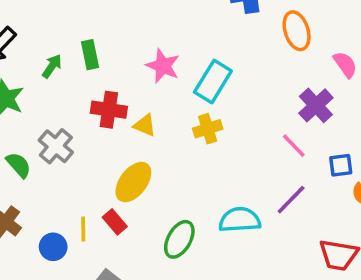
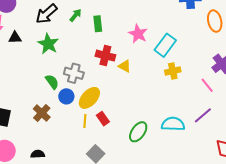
green arrow: (52, 66) -> (76, 15), moved
yellow cross: (208, 129) -> (173, 71), moved
gray cross: (56, 146) -> (74, 73), turned -30
yellow ellipse: (133, 182) -> (89, 98), moved
blue circle: (53, 247) -> (66, 96), moved

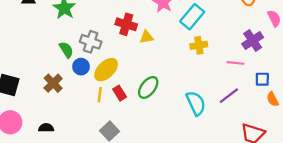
yellow triangle: (125, 66) -> (147, 37), turned -40
pink line: (207, 85) -> (235, 63), turned -49
cyan semicircle: (173, 124) -> (196, 103), turned 60
green ellipse: (138, 132) -> (148, 87), moved

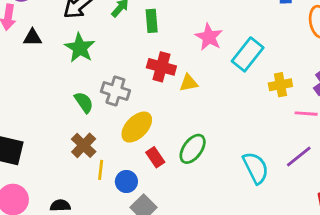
yellow cross: (199, 45) -> (280, 85), moved
blue circle: (81, 67) -> (126, 181), moved
brown cross: (53, 83) -> (84, 145), moved
yellow line: (100, 95) -> (101, 170), moved

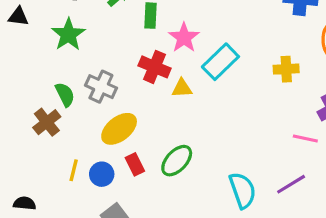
pink star: (209, 37) -> (184, 38), moved
cyan rectangle: (248, 54) -> (220, 62), moved
yellow cross: (280, 85) -> (286, 69), moved
brown cross: (84, 145) -> (47, 122), moved
blue circle: (126, 181) -> (102, 174), moved

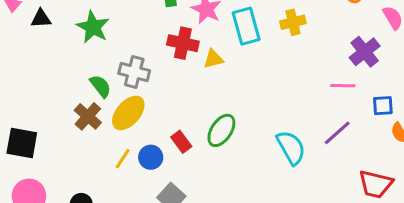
cyan rectangle: (220, 62) -> (246, 26), turned -51
yellow cross: (286, 69) -> (293, 22), moved
yellow ellipse: (119, 129) -> (128, 113), moved
yellow line: (74, 170) -> (123, 159), turned 30

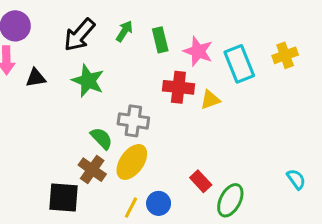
green ellipse: (221, 130) -> (230, 200), moved
red rectangle: (181, 142) -> (201, 181), moved
black square: (22, 143) -> (63, 198), moved
cyan semicircle: (291, 147) -> (296, 179), size x0.6

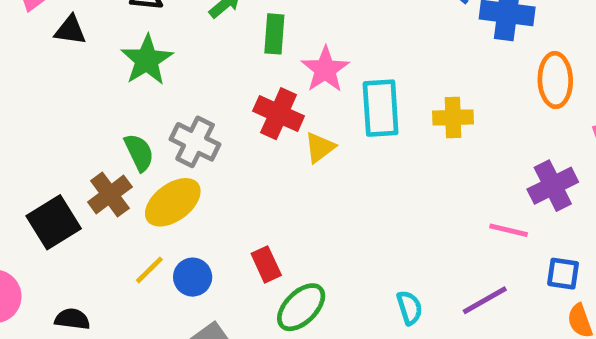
yellow triangle: (210, 100) -> (320, 147), turned -35
black square: (63, 198) -> (54, 222), turned 36

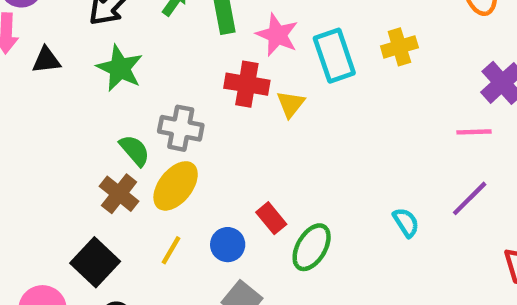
black square: (54, 222) -> (95, 262), moved
blue circle: (193, 277) -> (228, 245), moved

